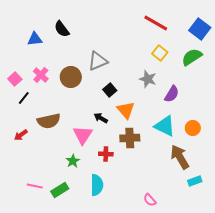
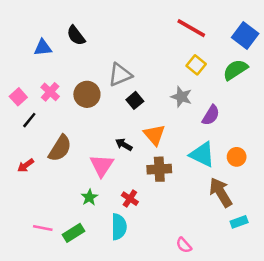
black square: (110, 90) -> (135, 100), moved
brown semicircle: (49, 121) -> (60, 148), turned -45
red cross: (106, 154) -> (130, 199), moved, turned 32

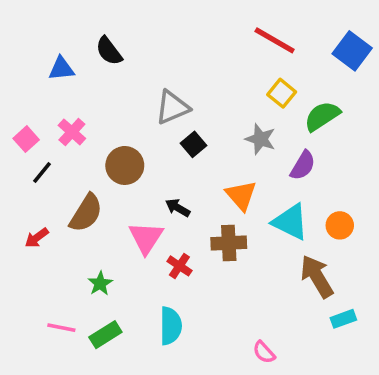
green semicircle: (235, 70) -> (322, 116), moved
brown circle: (87, 94) -> (125, 165), moved
orange triangle: (154, 135) -> (241, 195), moved
green star: (89, 197) -> (100, 284), moved
red cross: (130, 199) -> (179, 266), moved

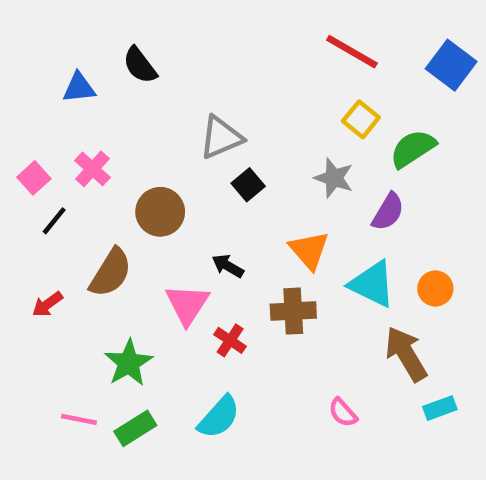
green star: (100, 284) -> (129, 363), size x1.5
cyan semicircle: (171, 326) -> (219, 417), turned 42
pink semicircle: (264, 352) -> (343, 413), moved

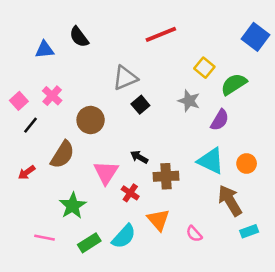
red line: (352, 52) -> (161, 34), moved, turned -52
orange triangle: (309, 250) -> (158, 220), moved
black arrow: (228, 266) -> (139, 157), moved
green rectangle: (135, 428) -> (89, 243), moved

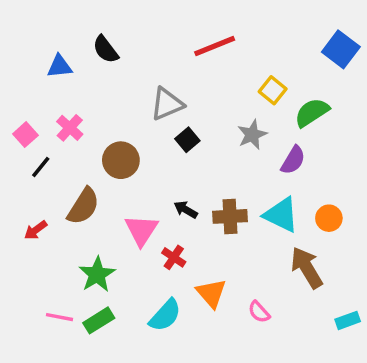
gray star: (189, 101) -> (252, 135), turned 30
brown cross: (166, 176) -> (230, 216), moved
cyan rectangle: (249, 231) -> (348, 320), moved
green rectangle: (89, 243) -> (99, 320), moved

